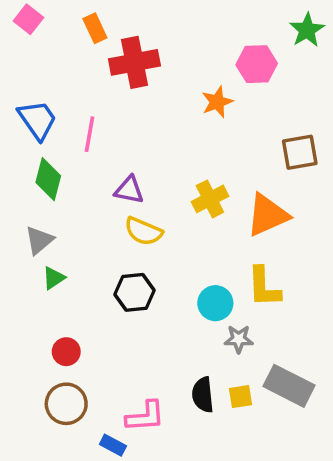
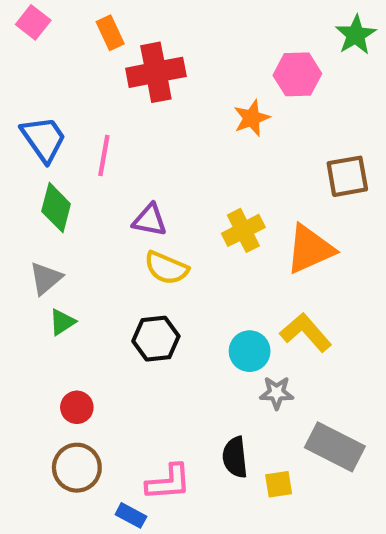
yellow L-shape: (264, 287) -> (306, 332), turned 141
yellow square: (240, 397) -> (279, 484), moved

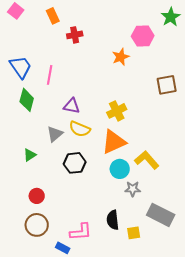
red cross: (156, 72) -> (75, 35), size x0.6
orange triangle: (310, 249) -> (114, 142), moved
gray triangle: (46, 278) -> (55, 134), moved

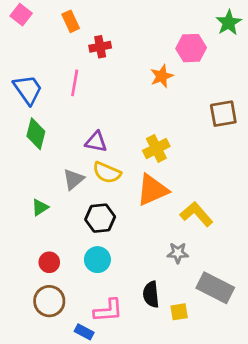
pink line: (50, 75) -> (75, 83), moved
cyan circle: (120, 169) -> (97, 260), moved

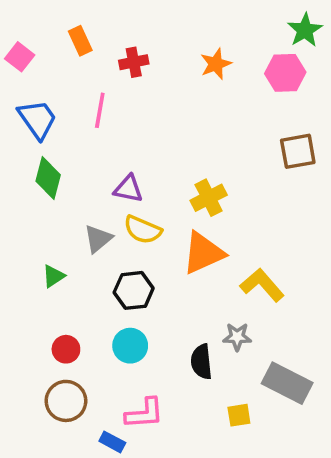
pink square: (21, 15) -> (20, 57), moved
orange rectangle: (71, 21) -> (80, 41), moved
pink hexagon: (191, 48) -> (285, 73), moved
orange star: (162, 76) -> (216, 64), moved
black semicircle: (151, 294) -> (201, 362), moved

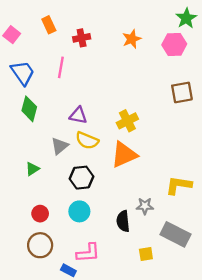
yellow L-shape: (262, 285) -> (179, 185), moved, turned -40

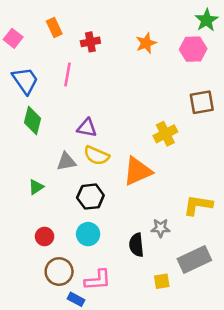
yellow cross: (127, 121) -> (165, 134), moved
gray triangle: (60, 146) -> (66, 162), turned 30
gray rectangle: (175, 234) -> (194, 259), turned -52
brown circle: (40, 245) -> (59, 272), moved

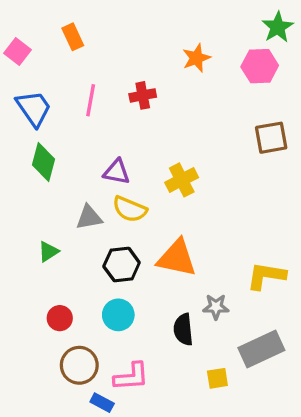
red cross: (90, 42) -> (143, 95), moved
yellow cross: (165, 134) -> (182, 180), moved
orange triangle: (138, 171) -> (177, 258), moved, turned 36

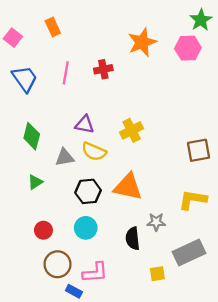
orange star: (196, 58) -> (142, 42), size x1.4
brown square: (271, 138) -> (198, 150), moved
green diamond: (43, 162) -> (32, 136), moved

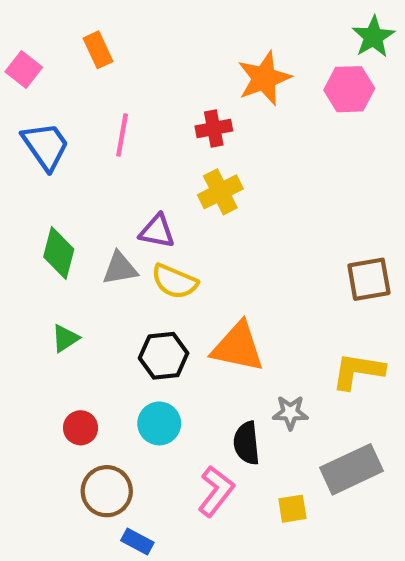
red cross: (103, 69) -> (214, 129), moved
yellow cross: (132, 130) -> (220, 192), moved
gray triangle: (65, 157) -> (120, 268), moved
pink L-shape: (95, 272) -> (216, 491), moved, turned -48

